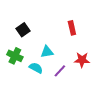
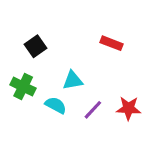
red rectangle: (72, 28) -> (111, 43), turned -56
red star: (82, 60) -> (129, 108), moved

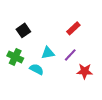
red rectangle: (111, 43) -> (73, 28), turned -64
purple line: (93, 110) -> (70, 55), moved

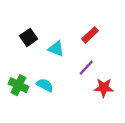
cyan triangle: (48, 53) -> (56, 49), moved, turned 32
green cross: (15, 57) -> (18, 85), moved

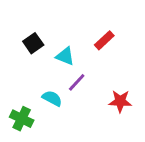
purple line: (86, 68) -> (77, 82), moved
green cross: (18, 85) -> (22, 119), moved

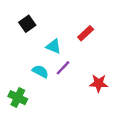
black square: (33, 43) -> (27, 24), moved
cyan semicircle: (52, 98) -> (40, 71), moved

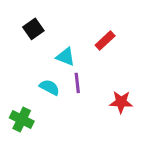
purple line: (63, 68) -> (77, 83), turned -49

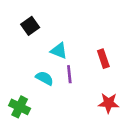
red rectangle: (105, 41) -> (103, 59), moved, turned -66
red star: (121, 102) -> (109, 103), moved

